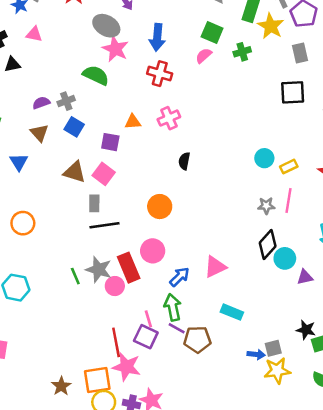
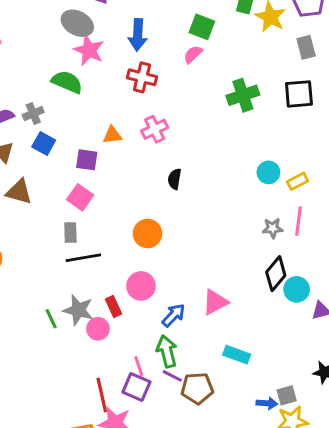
green cross: (242, 52) -> (243, 95), moved, size x1.5
brown triangle: (75, 172) -> (19, 192), moved
red rectangle: (129, 268) -> (113, 306), size x0.6

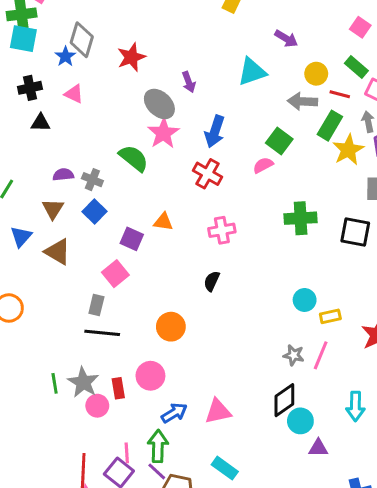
gray cross: (33, 113) -> (92, 180), turned 30
pink cross: (155, 129) -> (222, 230), moved

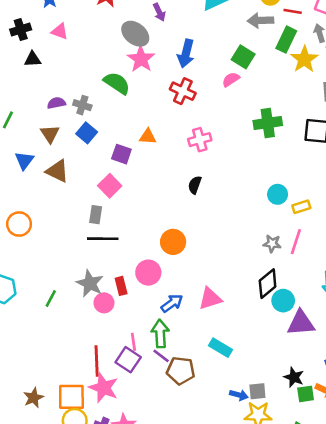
orange circle: (171, 327) -> (173, 242), moved
green line: (55, 383) -> (51, 298), moved, turned 42
purple triangle: (318, 448) -> (301, 323), size x1.6

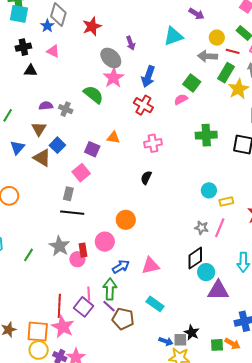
blue square: (87, 133) -> (57, 145), moved
pink circle: (104, 303) -> (77, 259), moved
black star: (294, 377) -> (192, 333), moved

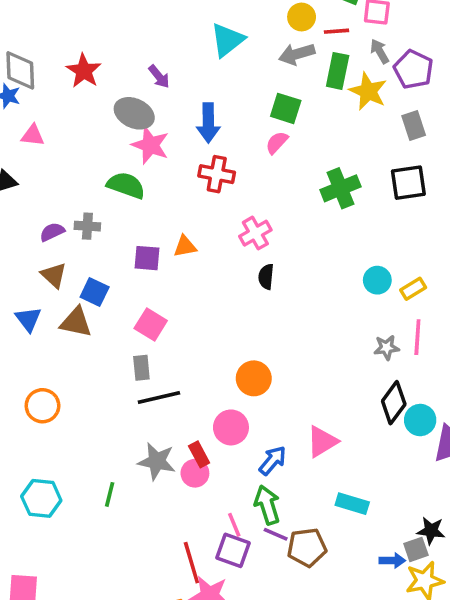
purple square: (92, 149) -> (147, 258), moved
black semicircle: (146, 178) -> (266, 277), moved

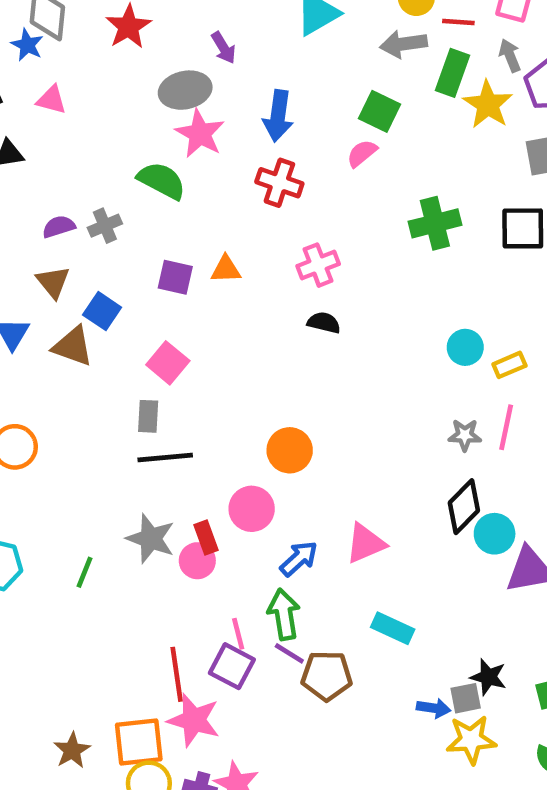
gray ellipse: (134, 113) -> (185, 90), turned -45
gray cross: (87, 226) -> (105, 226), turned -35
black semicircle: (266, 277) -> (324, 323), turned 90

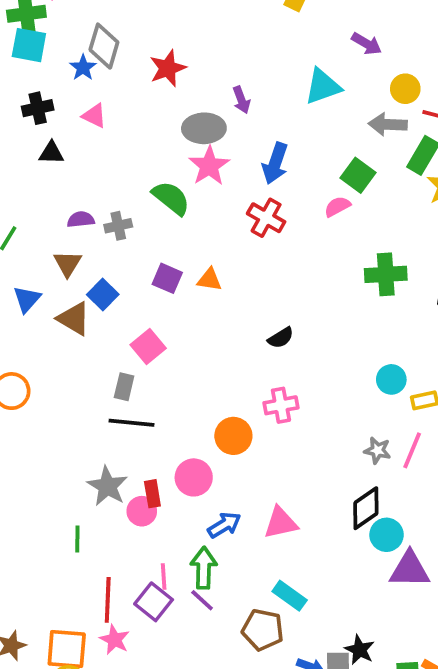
pink cross: (318, 265) -> (281, 405), moved
black semicircle: (324, 323) -> (281, 338), turned 124
green line: (84, 572) -> (77, 539), moved, turned -32
brown pentagon: (327, 676) -> (263, 630), moved
pink star: (194, 720) -> (114, 640), size x0.7

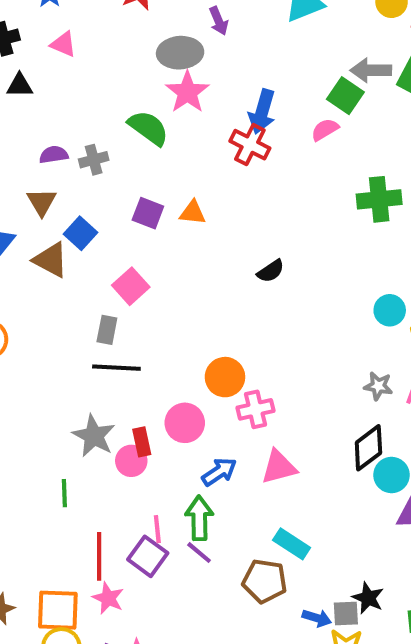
gray arrow: (388, 124) -> (371, 70), moved
blue arrow: (275, 163) -> (262, 112), moved
pink cross: (281, 405) -> (255, 409), moved

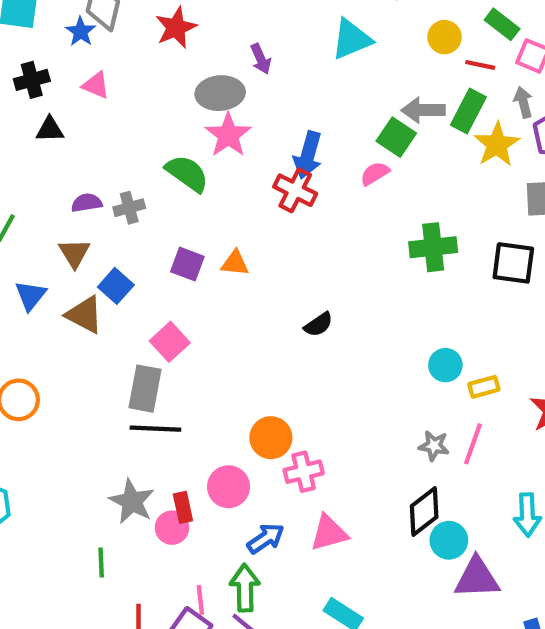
gray rectangle: (107, 330) -> (145, 389), size x1.5

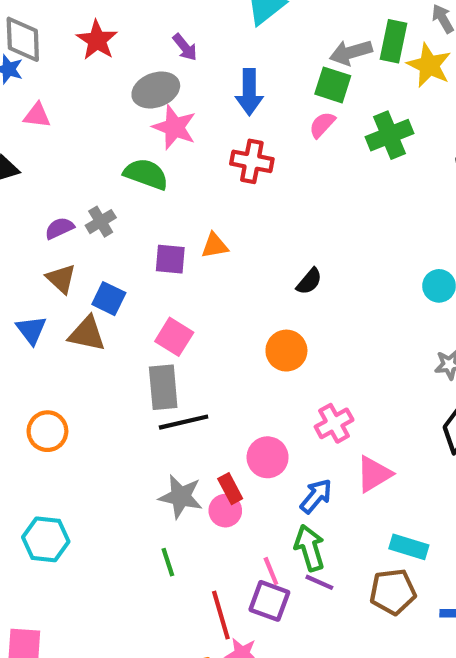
blue arrow: (308, 155) -> (249, 92), moved
green cross: (433, 247) -> (389, 135), moved
orange circle: (271, 438) -> (286, 351), moved

